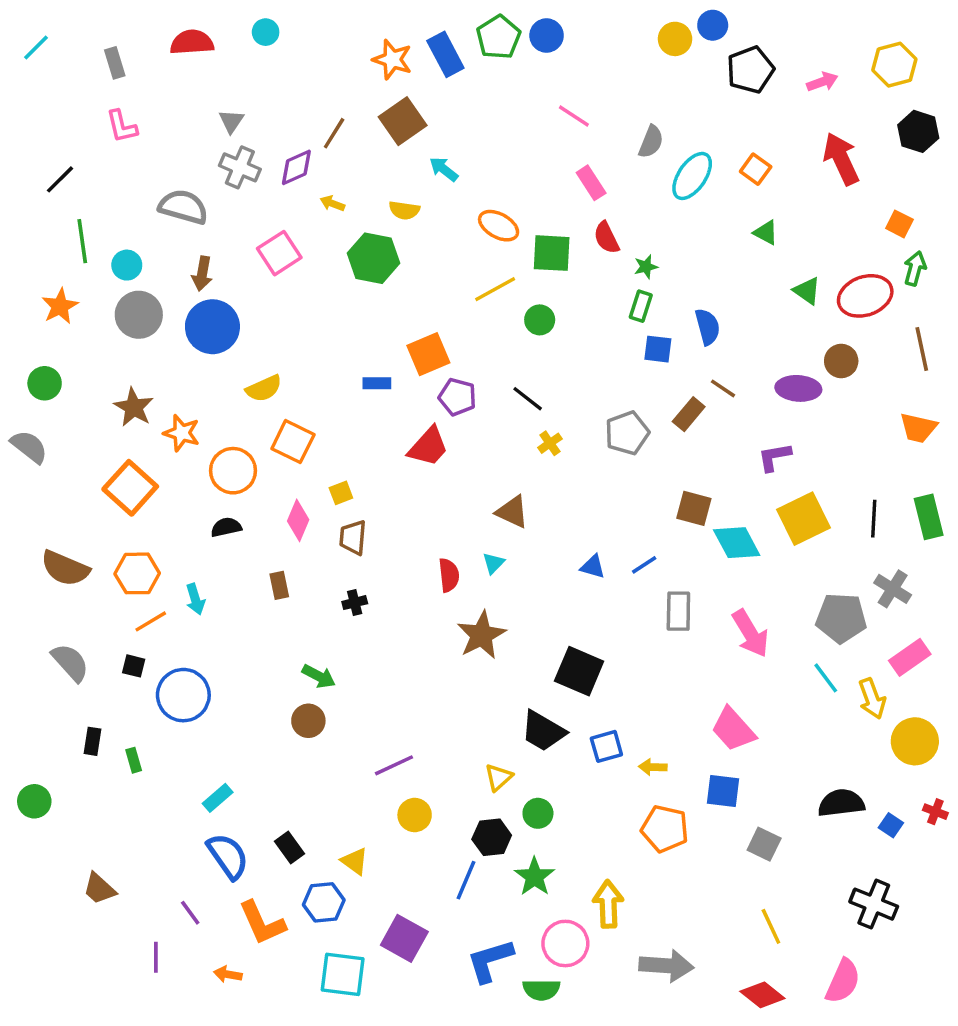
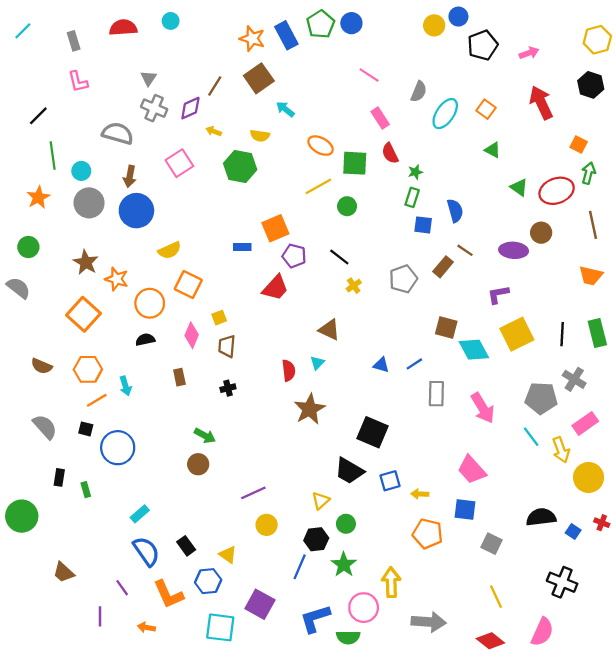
yellow hexagon: (894, 65) -> (597, 40), moved
brown semicircle: (65, 568) -> (42, 366), size x0.7
green circle: (34, 801) -> (22, 516), size x1.5

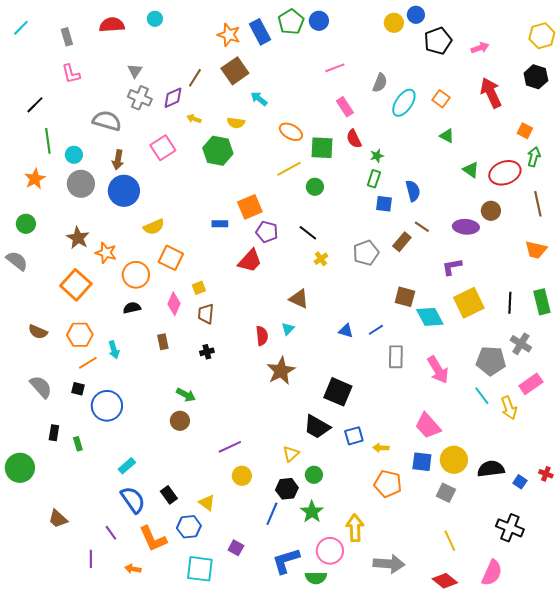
pink line: (369, 75) -> (335, 68), turned -54
yellow circle: (589, 477) -> (454, 460), moved
purple square: (260, 604) -> (236, 548), size x0.6

